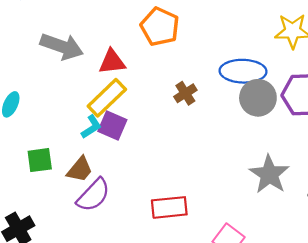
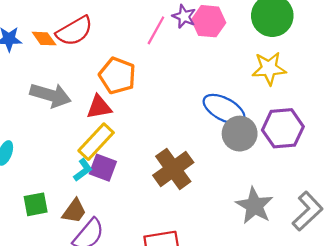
orange pentagon: (160, 27) -> (117, 76), moved
blue ellipse: (243, 71) -> (224, 109), turned 30
brown cross: (185, 93) -> (173, 169), moved, size x1.8

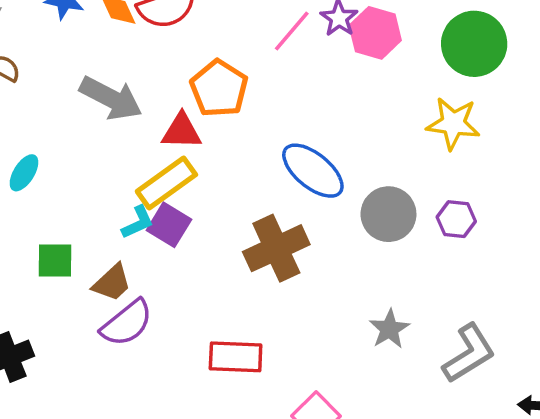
blue ellipse: (224, 109) -> (313, 171), moved
purple hexagon: (283, 128) -> (456, 219), size x0.6
gray star: (254, 206) -> (389, 329), size x0.7

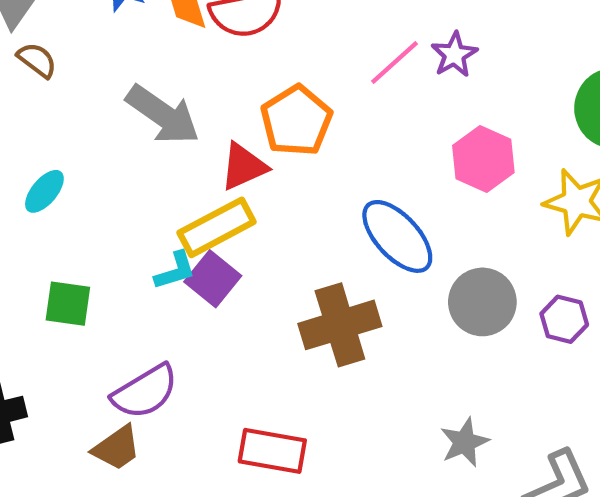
pink hexagon: (375, 33) -> (483, 159), moved
red triangle: (182, 131) -> (244, 167), turned -33
brown trapezoid: (112, 283) -> (117, 448), moved

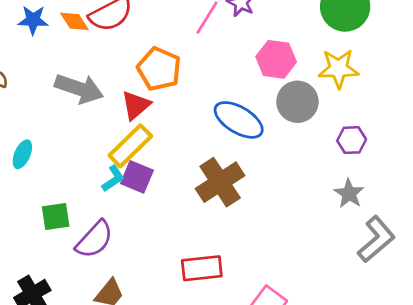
gray circle: (482, 302) -> (297, 102), moved
purple semicircle: (145, 392) -> (94, 239), moved
gray star: (465, 442) -> (349, 194), moved

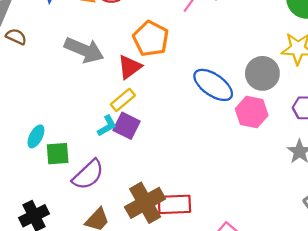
pink hexagon: (276, 59) -> (252, 112), moved
yellow rectangle: (130, 146) -> (123, 100), size x0.7
cyan ellipse: (22, 154) -> (36, 136), moved
brown cross: (220, 182) -> (145, 203), moved

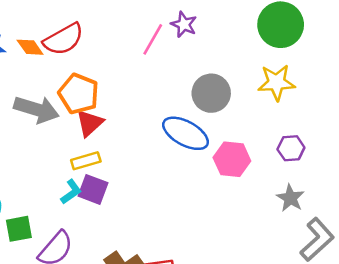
orange pentagon: (151, 39) -> (79, 94), moved
gray circle: (262, 73) -> (211, 93), moved
yellow rectangle: (123, 100) -> (86, 161), turned 30

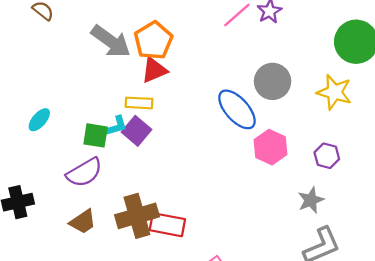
green square: (19, 229) -> (96, 135), moved

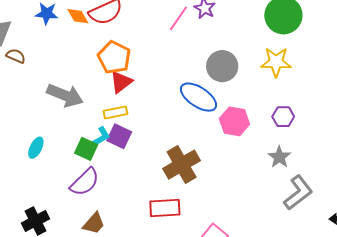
gray arrow: (111, 41) -> (65, 95), moved
green square: (96, 135) -> (86, 149), turned 30
brown cross: (137, 216) -> (182, 165), moved

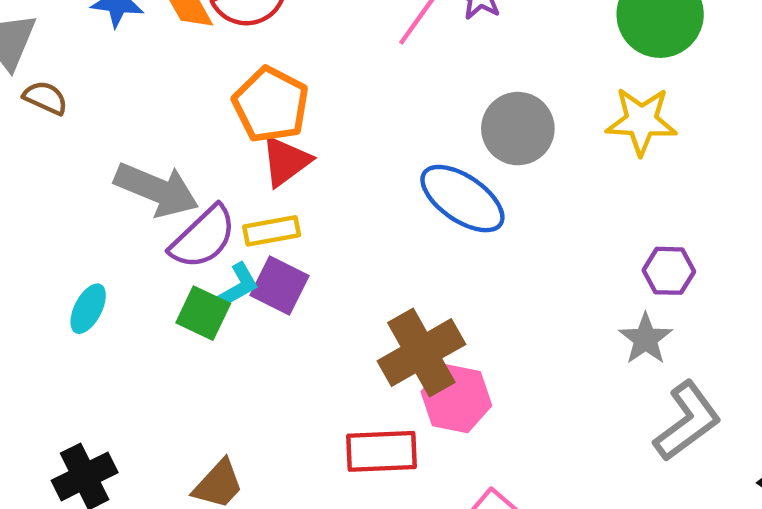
purple hexagon: (283, 117) -> (669, 271), moved
pink hexagon: (234, 121) -> (456, 399), moved
purple semicircle: (85, 182) -> (203, 237), moved

